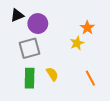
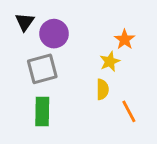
black triangle: (17, 15) -> (25, 22), turned -32
yellow semicircle: (52, 74) -> (102, 89), moved, turned 32

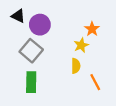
black triangle: (25, 22) -> (18, 16), turned -40
gray square: (42, 69) -> (31, 51), turned -35

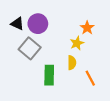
black triangle: (18, 16) -> (17, 24), moved
green rectangle: (31, 82) -> (49, 75), moved

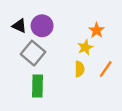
green rectangle: (49, 75) -> (38, 86), moved
orange line: (90, 78) -> (106, 69), moved, turned 63

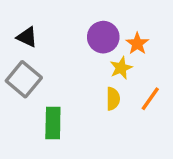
purple circle: (42, 26) -> (103, 37), moved
gray square: (33, 53) -> (24, 79), moved

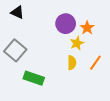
black triangle: (27, 37) -> (17, 12), moved
green rectangle: (53, 123) -> (34, 78), turned -72

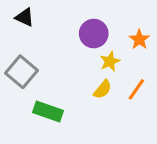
orange star: (87, 28) -> (139, 39), moved
yellow semicircle: (72, 63) -> (103, 89), turned 40

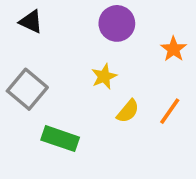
purple circle: (94, 34) -> (117, 23), moved
yellow star: (110, 61) -> (104, 76), moved

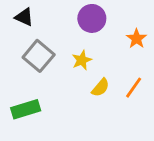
gray square: (27, 89) -> (39, 56), moved
green rectangle: (60, 139) -> (26, 109), moved, turned -36

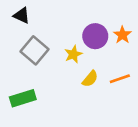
purple circle: (92, 18) -> (95, 36), moved
orange line: (134, 88) -> (120, 79), turned 36

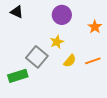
purple circle: (95, 36) -> (62, 15), moved
gray square: (35, 50) -> (37, 57), moved

